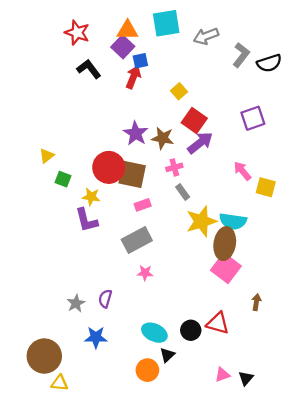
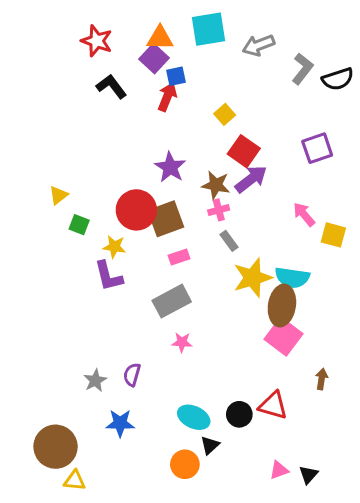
brown star: (163, 138) -> (216, 185), moved
brown square: (132, 174) -> (166, 219), turned -32

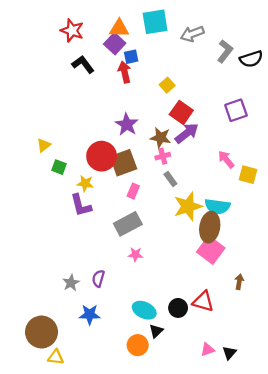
red arrow: (167, 97) -> (125, 72), turned -35
pink rectangle: (179, 257) -> (133, 191), turned -48

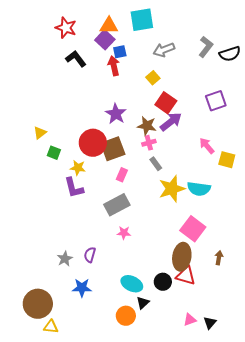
gray arrow: (192, 34) -> (164, 50), moved
brown ellipse: (210, 227) -> (182, 257), moved

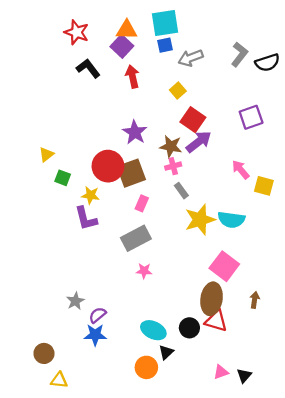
blue square: (120, 52) -> (165, 45), moved
purple semicircle: (90, 255) -> (98, 315), moved, turned 35
brown circle: (38, 304) -> (44, 353), size x0.6

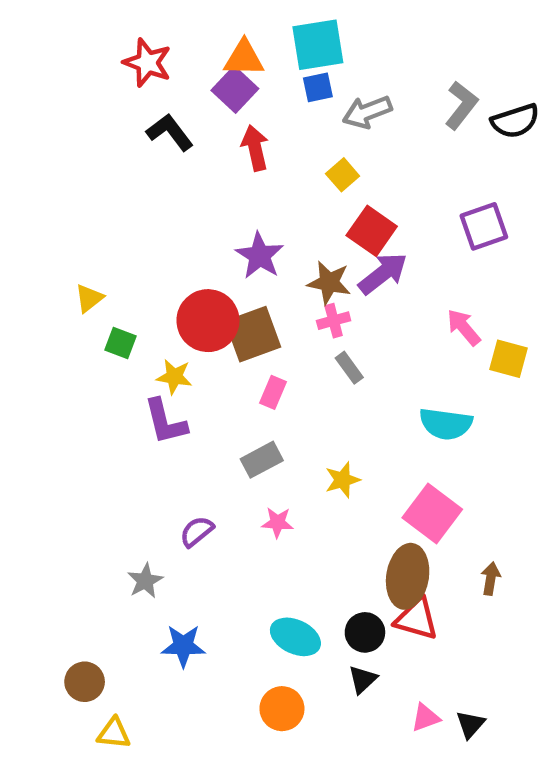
yellow star: (200, 220) -> (343, 480), moved, size x0.6
gray rectangle: (136, 238) -> (262, 460), size x0.7
purple semicircle: (98, 315) -> (197, 531), moved
black triangle: (166, 352) -> (363, 679), moved

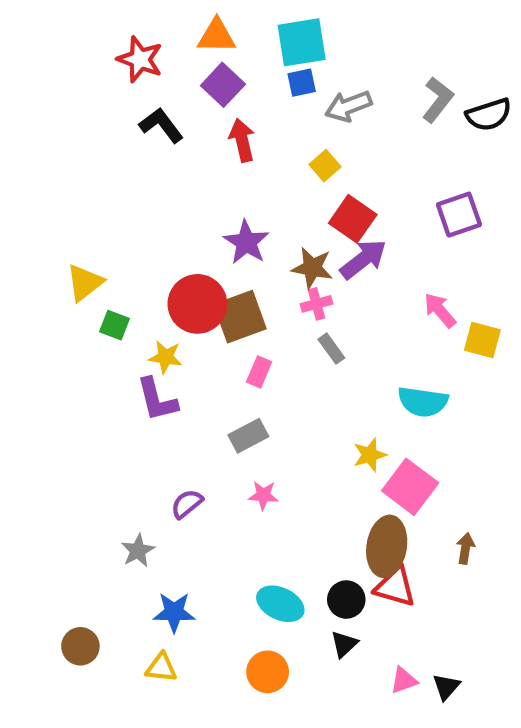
orange triangle: (244, 58) -> (217, 36), moved
yellow triangle: (89, 298) -> (85, 283), size x1.4
yellow star: (343, 480) -> (370, 455), moved
yellow triangle: (114, 733) -> (161, 668), moved

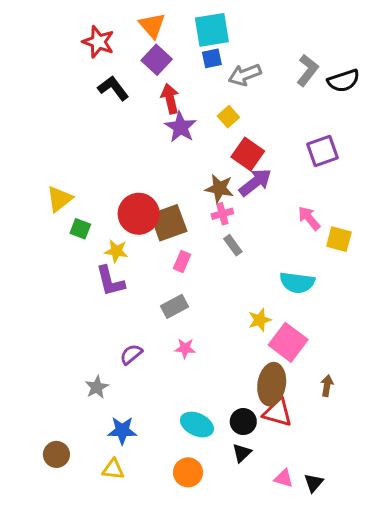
orange triangle: (217, 36) -> (152, 25), turned 48
purple star: (246, 242) -> (181, 127), moved
pink triangle: (404, 680) -> (284, 478), turned 36

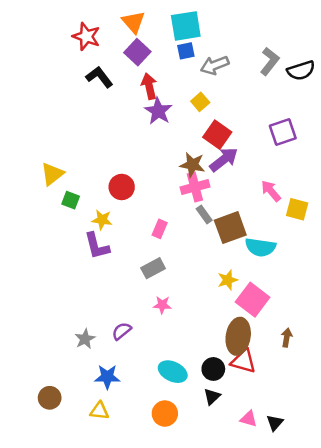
red circle: (139, 214) -> (122, 187), size x0.7
pink cross: (222, 214) -> (195, 187), size x1.5
brown square: (169, 223) -> (230, 228), moved
purple semicircle: (131, 354) -> (122, 331), moved

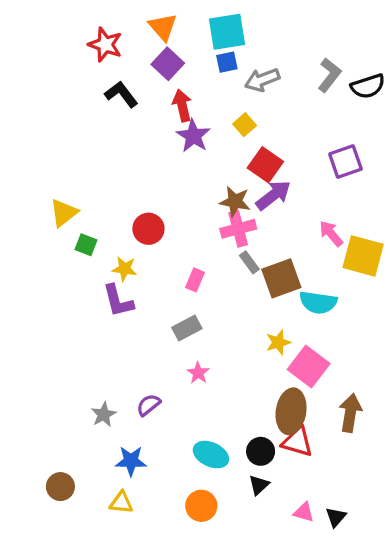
yellow square: (297, 209) -> (363, 256), size x1.5
pink star: (162, 305) -> (198, 373), turned 30
brown arrow: (287, 338) -> (350, 413), size x1.6

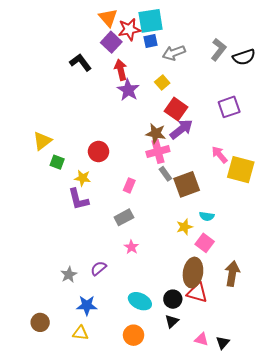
red star: (105, 45) -> (129, 29), moved, turned -30
cyan semicircle: (318, 302) -> (207, 216), moved, size x0.6
pink square: (309, 366) -> (205, 243), size x0.7

